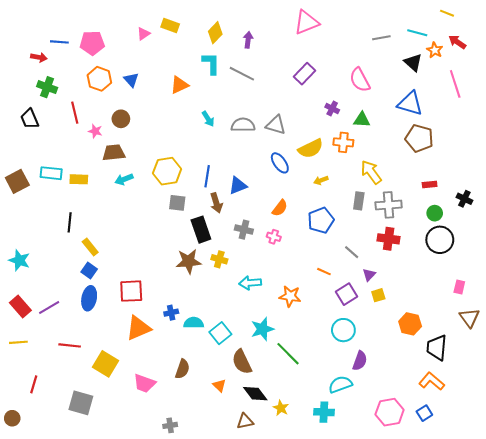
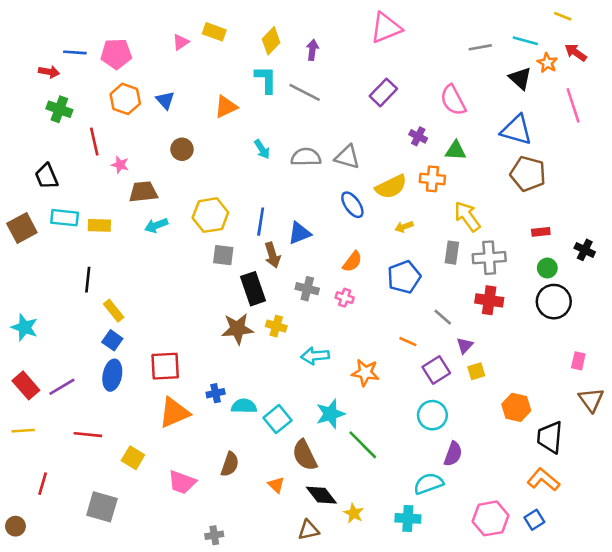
black trapezoid: (30, 119) -> (46, 176), moved
brown circle: (121, 119) -> (182, 149), moved
yellow square: (106, 364) -> (133, 458), size x0.7

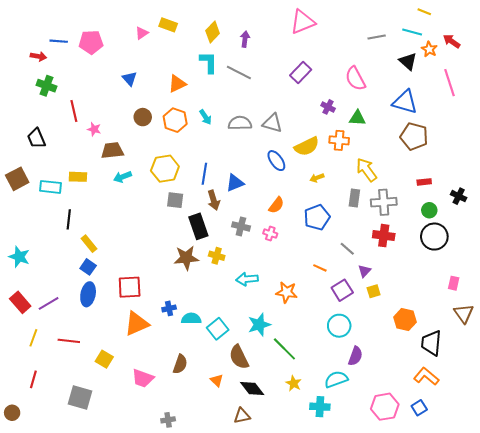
yellow line: (563, 16) -> (424, 12), moved
orange hexagon: (125, 99) -> (175, 120), moved
cyan rectangle: (65, 218) -> (51, 187), moved
yellow line: (23, 431) -> (33, 338), moved, turned -66
yellow star: (354, 513) -> (294, 383), moved

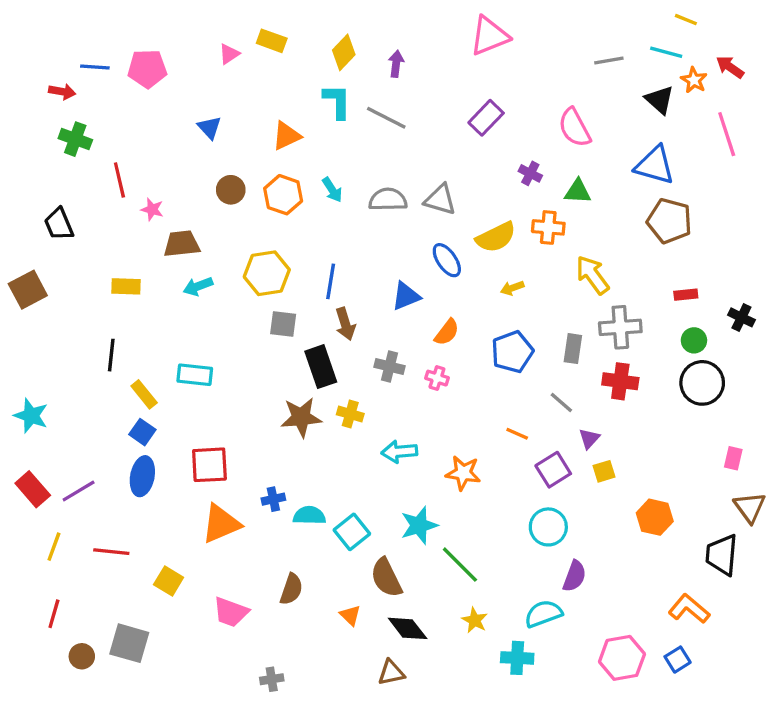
blue triangle: (235, 183) -> (406, 296), moved
cyan rectangle: (51, 187) -> (195, 375), moved
gray rectangle: (354, 198) -> (573, 349), moved
black trapezoid: (431, 343) -> (722, 555), moved
brown circle: (12, 413) -> (82, 656), moved

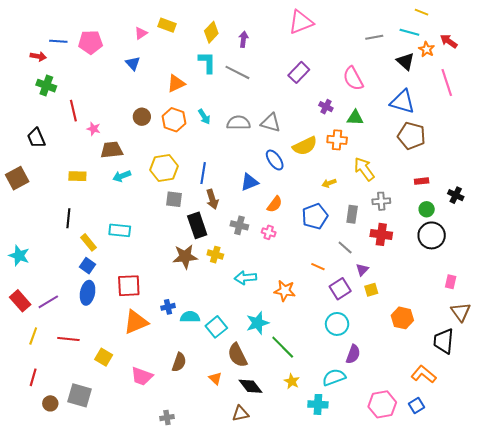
blue triangle: (209, 128) -> (133, 63), moved
yellow arrow: (512, 288) -> (329, 183), moved
gray cross: (620, 327) -> (381, 201), size x0.7

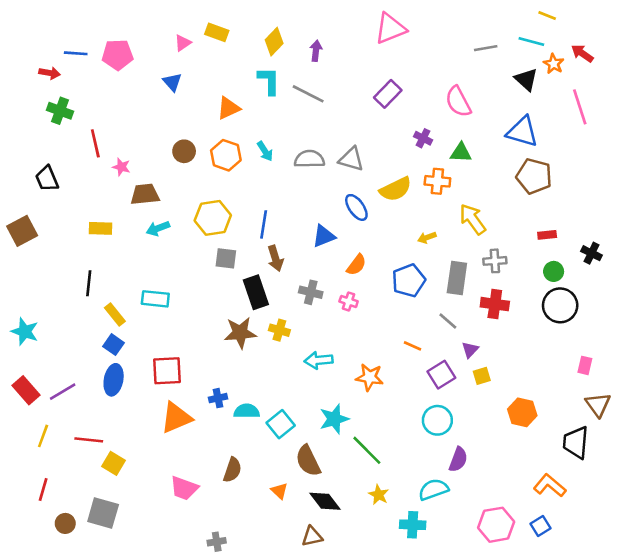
gray rectangle: (352, 214) -> (457, 278), size x1.4
yellow square: (104, 357) -> (114, 463), moved

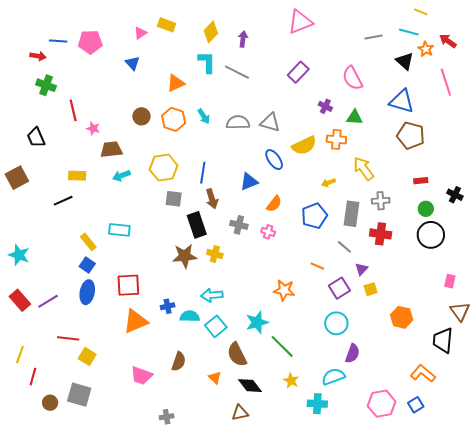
black line: (89, 283) -> (63, 201), moved, turned 60
cyan arrow: (319, 360) -> (212, 295), moved
yellow line: (43, 436) -> (20, 354), moved

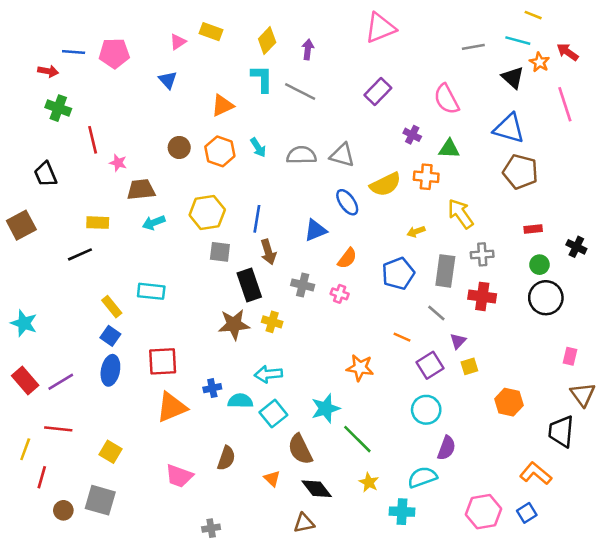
red line: (68, 338) -> (58, 429), moved

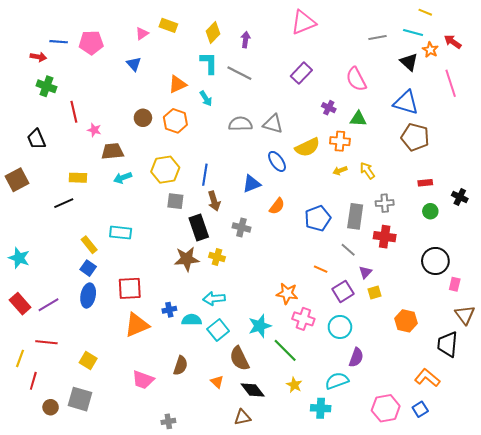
cyan arrow: (258, 147) -> (206, 98), moved
yellow arrow: (461, 214) -> (367, 171), size x0.7
yellow arrow: (416, 232) -> (340, 171), moved
pink cross: (340, 294) -> (303, 319), moved, size x1.5
black circle: (546, 298) -> (435, 261), moved

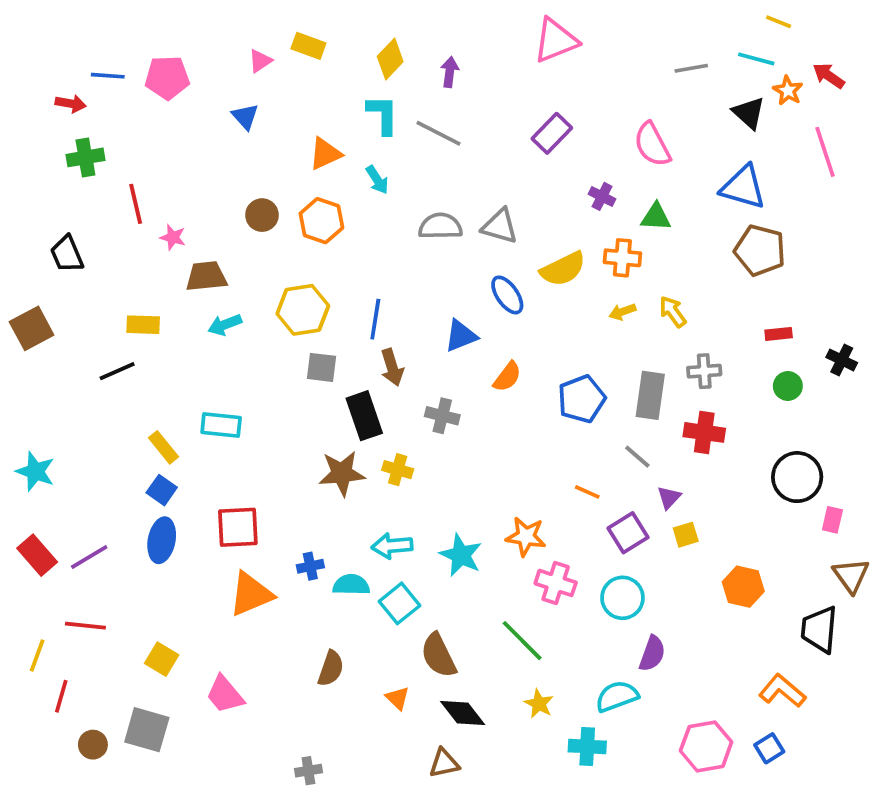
green cross: (46, 86) -> (85, 157), turned -30
cyan star: (260, 326) -> (461, 555), moved, turned -30
pink trapezoid: (143, 380) -> (225, 694), moved, turned 30

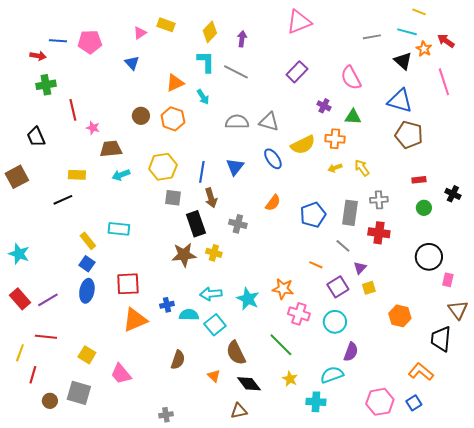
blue triangle: (461, 336) -> (235, 167), moved, turned -30

